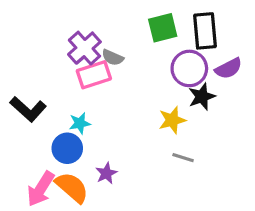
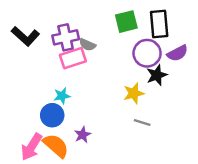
purple cross: (84, 48) -> (66, 37), turned 30
black L-shape: (28, 109) -> (25, 36), moved

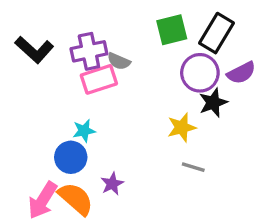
black rectangle: (159, 24) -> (216, 33), turned 36

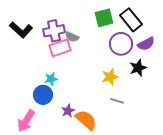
black rectangle: (216, 33) -> (131, 20), turned -70
black star: (213, 103) -> (138, 68), moved
orange semicircle: (76, 199) -> (86, 120), moved

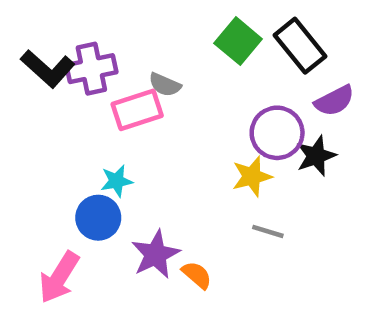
green square: (104, 18) -> (238, 41), turned -36
purple cross: (54, 31) -> (91, 69), moved
purple circle: (121, 44) -> (277, 133), moved
purple star: (68, 111) -> (156, 254), size x1.5
orange semicircle: (86, 120) -> (197, 275), size x0.6

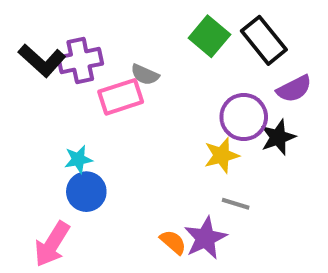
cyan star: (117, 181) -> (78, 159), moved
purple star: (156, 254) -> (205, 238), moved

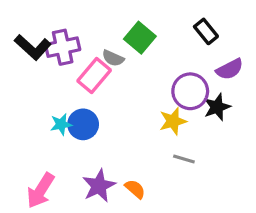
green square: (209, 36) -> (140, 38), moved
black rectangle: (264, 40) -> (206, 31), size x0.7
pink rectangle: (121, 97) -> (94, 76), turned -32
blue circle: (86, 192) -> (83, 124), moved
purple star: (205, 238) -> (99, 186), moved

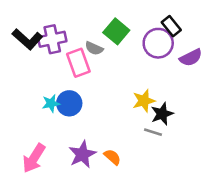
pink rectangle: (94, 76) -> (78, 63), turned -60
purple circle: (190, 91) -> (158, 43), moved
black star: (217, 107) -> (162, 114), moved

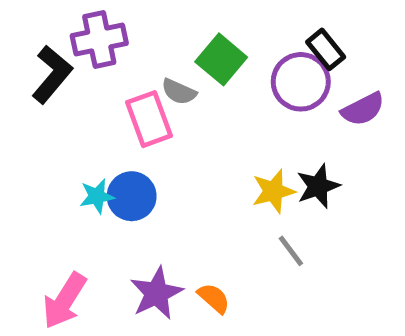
black L-shape: (27, 39) -> (52, 74), turned -92
purple cross: (52, 39) -> (99, 39), moved
black star: (162, 114) -> (318, 186), moved
gray line: (153, 132) -> (291, 251), turned 36

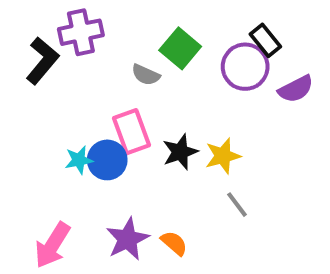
pink rectangle: (149, 119) -> (132, 132), moved
black star: (318, 186) -> (180, 152), moved

